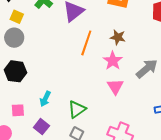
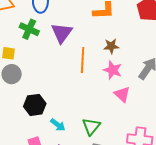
black hexagon: (15, 71) -> (35, 105), moved
cyan arrow: (45, 99) -> (58, 125), turned -63

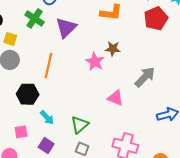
orange line: (83, 60) -> (48, 65), moved
pink star: (113, 70) -> (95, 62), moved
pink triangle: (122, 94) -> (115, 98), turned -30

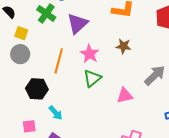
pink star: (95, 62) -> (90, 54), moved
pink triangle: (115, 98) -> (125, 96), turned -36
green triangle: (80, 125) -> (92, 78), moved

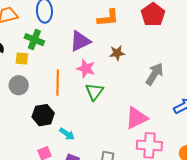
purple triangle: (77, 24) -> (80, 41), moved, turned 30
yellow square: (21, 33) -> (22, 58), moved
pink triangle: (125, 96) -> (136, 118), moved, size x1.4

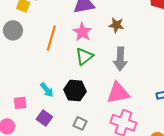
gray arrow: (154, 74) -> (120, 59), moved, turned 135
black hexagon: (43, 115) -> (75, 91), moved

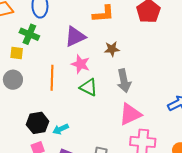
green triangle: (84, 56) -> (89, 87), turned -42
cyan arrow: (47, 90) -> (61, 129), turned 119
black hexagon: (75, 91) -> (38, 123), moved

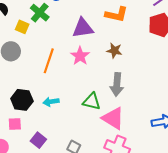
green triangle: (89, 87) -> (92, 101), moved, turned -30
pink triangle: (130, 114) -> (113, 118), turned 40
cyan arrow: (61, 129) -> (51, 102), moved

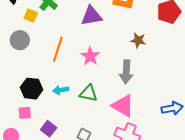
brown star: (114, 51) -> (138, 40), moved
pink star: (80, 56) -> (90, 56), moved
green triangle: (92, 101) -> (88, 93), moved

